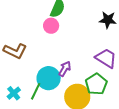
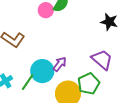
pink circle: (51, 26) -> (46, 10), moved

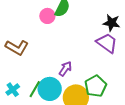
purple trapezoid: (102, 59) -> (107, 43), moved
cyan circle: (42, 71) -> (50, 89), moved

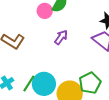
purple arrow: (65, 69) -> (61, 37), moved

